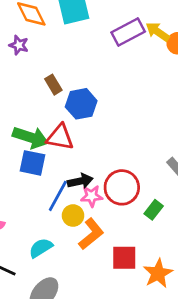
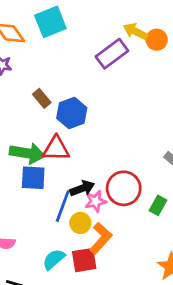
purple rectangle: (128, 32) -> (112, 54), moved
red square: (124, 258) -> (84, 260), moved

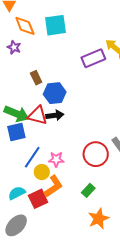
blue square: (33, 178) -> (16, 132), turned -30
black arrow: (82, 188) -> (55, 115), moved
red circle: (124, 188) -> (96, 154), moved
green rectangle: (158, 205) -> (88, 190), moved
red square: (84, 260) -> (38, 199), turned -30

